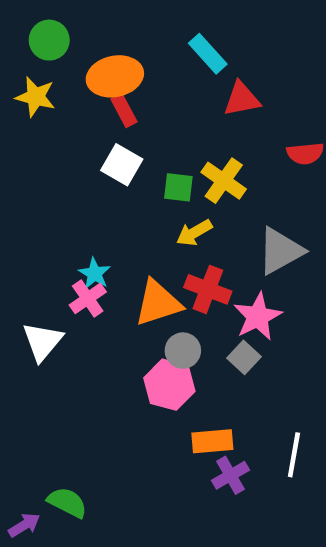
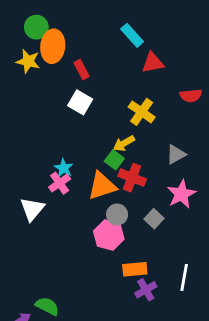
orange ellipse: (115, 76) -> (53, 46), moved, turned -72
green square: (178, 187) -> (114, 160), moved, turned 30
gray triangle: (280, 251) -> (176, 154), size x0.7
pink star: (258, 317) -> (181, 194), moved

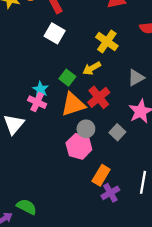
green square: (114, 160) -> (67, 78), moved
red cross: (132, 178) -> (99, 97), turned 30
pink cross: (60, 183) -> (37, 102), turned -30
orange rectangle: (135, 269) -> (101, 175), turned -54

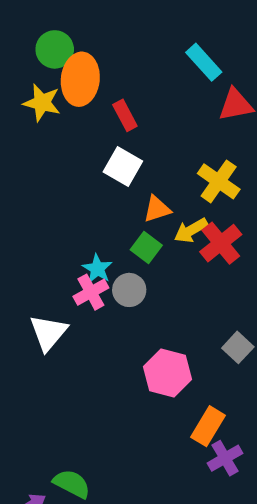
red cross: (99, 97) -> (221, 243), moved
pink cross: (37, 102) -> (91, 292), turned 36
orange triangle: (73, 104) -> (157, 209), moved, size x0.6
gray circle: (86, 129) -> (129, 290), moved

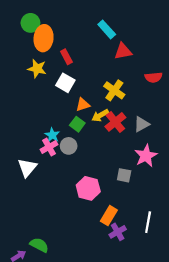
yellow star: (42, 103) -> (37, 69), moved
gray square: (238, 347) -> (124, 175), turned -32

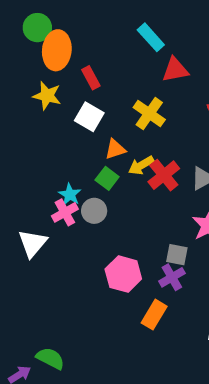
yellow cross: (114, 90) -> (149, 114), moved
purple cross: (118, 232) -> (172, 277), moved

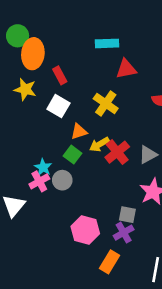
cyan rectangle: (151, 37) -> (107, 43), turned -50

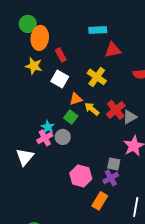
yellow arrow: (99, 144) -> (92, 109), turned 70
red cross: (117, 152) -> (116, 110), moved

